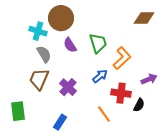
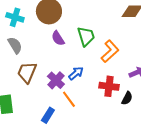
cyan cross: (38, 31) -> (15, 17), moved
gray semicircle: (44, 54) -> (15, 45), moved
blue arrow: (100, 76) -> (76, 73), moved
orange line: (104, 114) -> (69, 99), moved

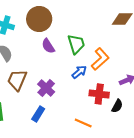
blue arrow: (76, 73) -> (79, 72), moved
orange line: (69, 99) -> (83, 123), moved, turned -30
blue rectangle: (48, 115) -> (38, 114), moved

